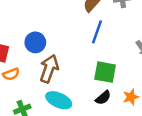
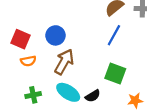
black semicircle: (103, 98) -> (93, 96), moved

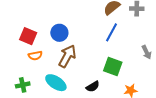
cyan ellipse: (68, 92) -> (56, 83), moved
green cross: (33, 95) -> (23, 85), moved

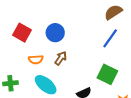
orange semicircle: (35, 56) -> (36, 60), moved
brown arrow: (67, 56) -> (61, 58), size x0.6

